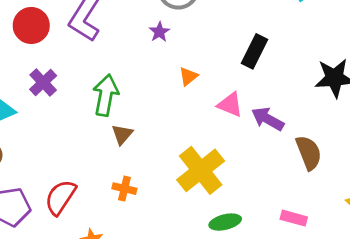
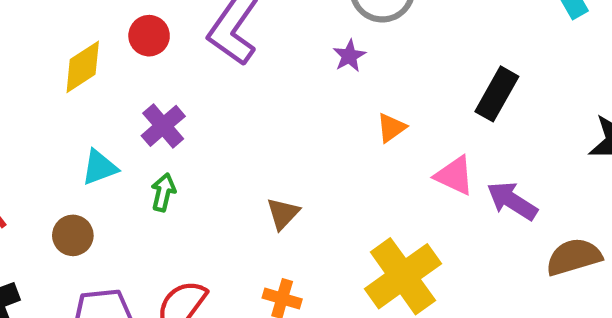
red circle: (31, 25) -> (149, 36), size x0.7
green arrow: (106, 95) -> (163, 192), moved, size x0.6
brown semicircle: (309, 153) -> (574, 257), turned -88

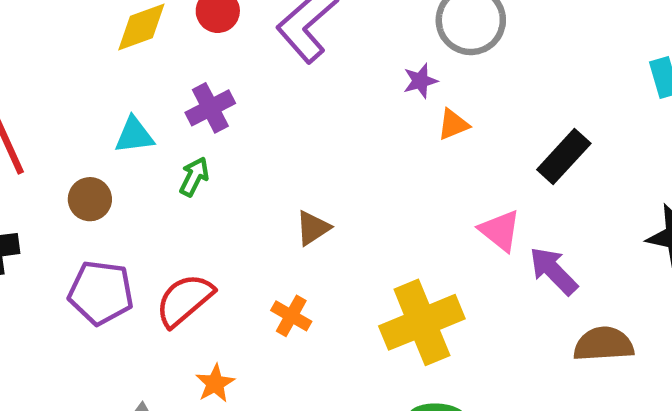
orange triangle: (391, 128) -> (453, 124), moved

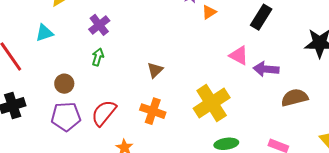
cyan triangle: (134, 135) -> (44, 33), moved
brown circle: (90, 199) -> (64, 84), moved
purple arrow: (553, 271) -> (266, 69), turned -30
orange cross: (291, 316) -> (153, 111), size x1.4

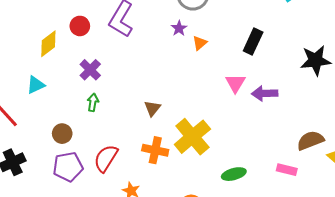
pink triangle: (239, 56) -> (235, 83), turned 40
brown semicircle: (295, 98) -> (310, 140), moved
yellow cross: (212, 103) -> (192, 137), moved

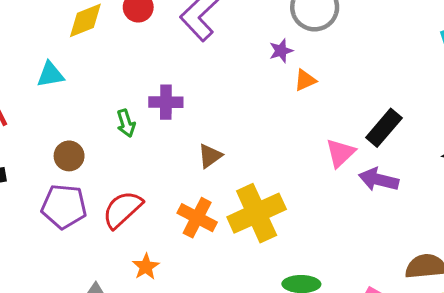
black rectangle: (253, 41) -> (384, 128), moved
purple cross: (90, 70) -> (166, 102), moved, turned 30
green arrow: (93, 102) -> (126, 123), turned 138

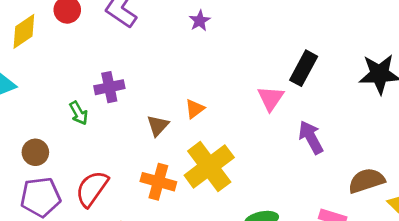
orange triangle: (305, 80) -> (195, 109), moved
purple arrow: (379, 180) -> (311, 137), moved, turned 60

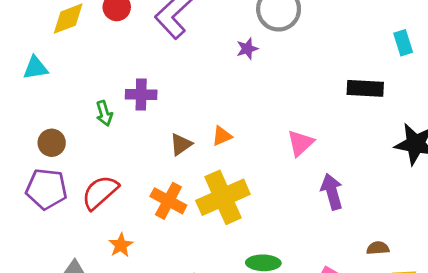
black rectangle: (304, 68) -> (365, 88), moved, turned 52
brown semicircle: (366, 181) -> (378, 248), size x0.6

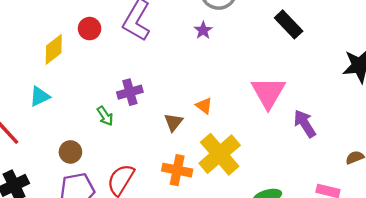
black rectangle: (365, 88) -> (289, 24), moved, turned 60
orange triangle: (222, 136) -> (204, 106), turned -42
pink triangle: (300, 143) -> (268, 93), size x1.5

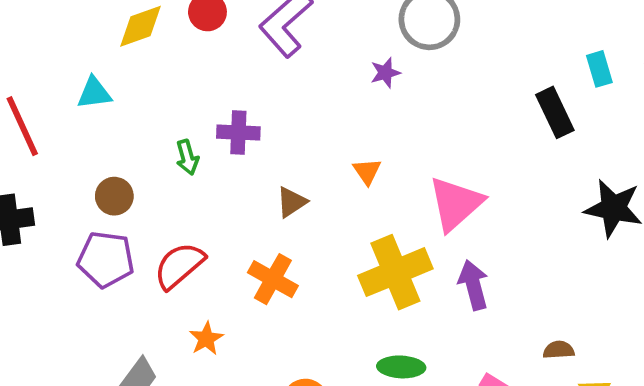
black rectangle: (289, 24) -> (555, 112), moved
orange triangle: (204, 106) -> (367, 171), moved
purple arrow: (305, 124) -> (473, 285), moved
yellow cross: (220, 154) -> (395, 272), moved

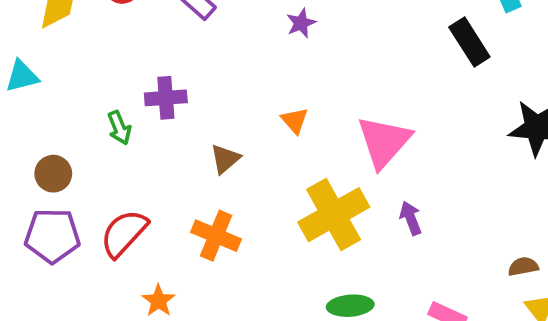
purple arrow: (473, 285) -> (411, 218), size x0.7
brown semicircle: (559, 350) -> (523, 267), moved

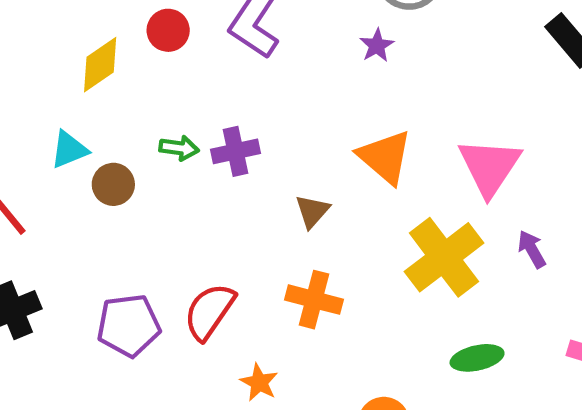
orange triangle: (295, 121) -> (385, 157), size x1.8
green arrow: (119, 128) -> (179, 148), moved, turned -52
brown circle: (53, 174) -> (113, 184), moved

